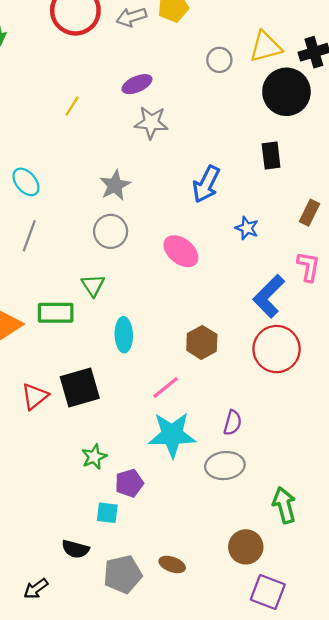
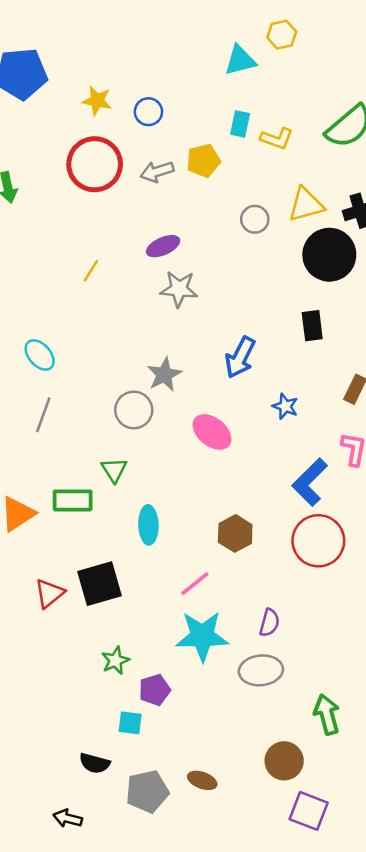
gray star: (115, 185) -> (164, 375), moved
black arrow: (36, 589) -> (68, 818), moved, turned 50

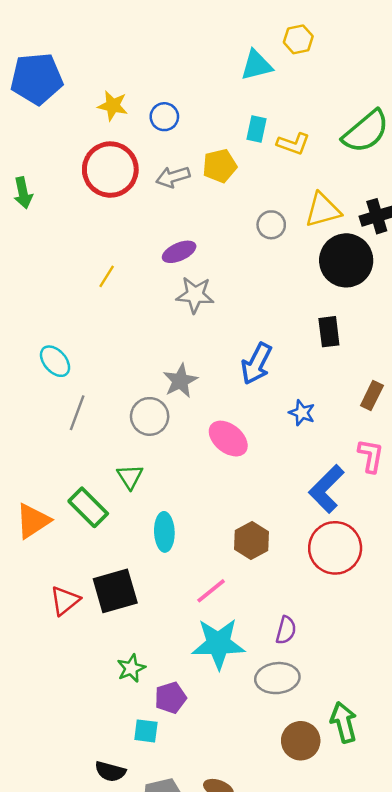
gray line: (43, 415) -> (77, 413), moved
green rectangle: (73, 500) -> (88, 507), turned 45
brown circle: (284, 761) -> (301, 741), moved

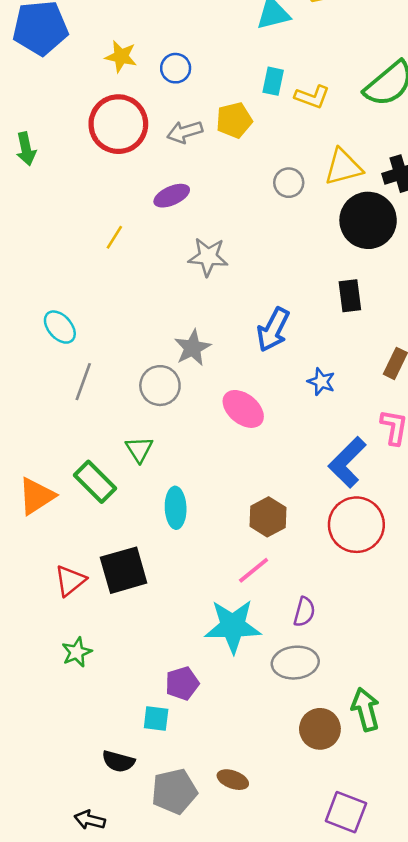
purple ellipse: (179, 252) -> (172, 196), moved
pink line: (211, 591) -> (254, 570), moved
green star: (131, 668) -> (77, 652), moved

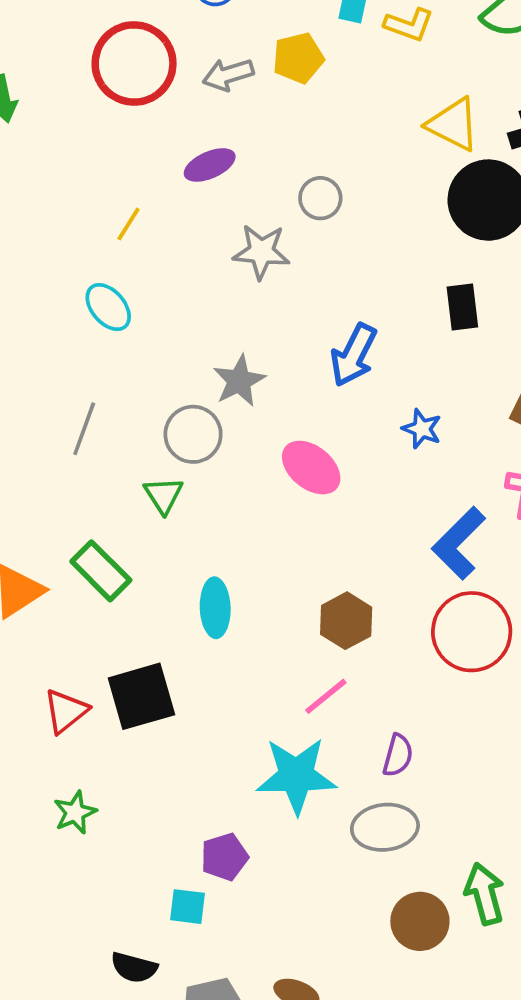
yellow triangle: (343, 167) -> (453, 124), turned 42
gray circle: (289, 183) -> (320, 198), moved
cyan ellipse: (60, 327) -> (108, 307), moved
green triangle: (139, 449) -> (164, 495), moved

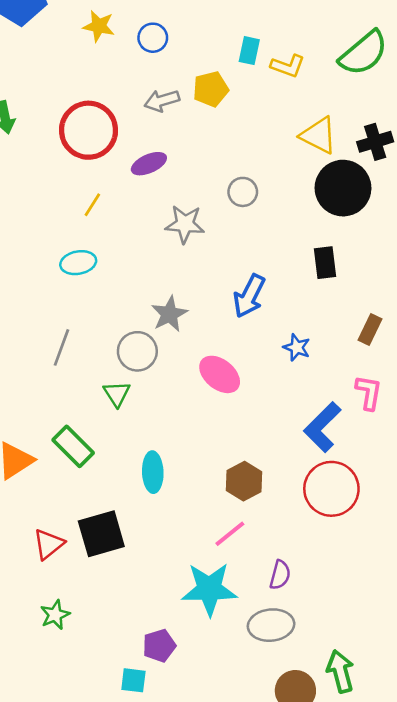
red circle: (134, 63) -> (89, 130), moved
gray circle: (320, 198) -> (243, 192), moved
cyan ellipse: (108, 307) -> (78, 263), turned -60

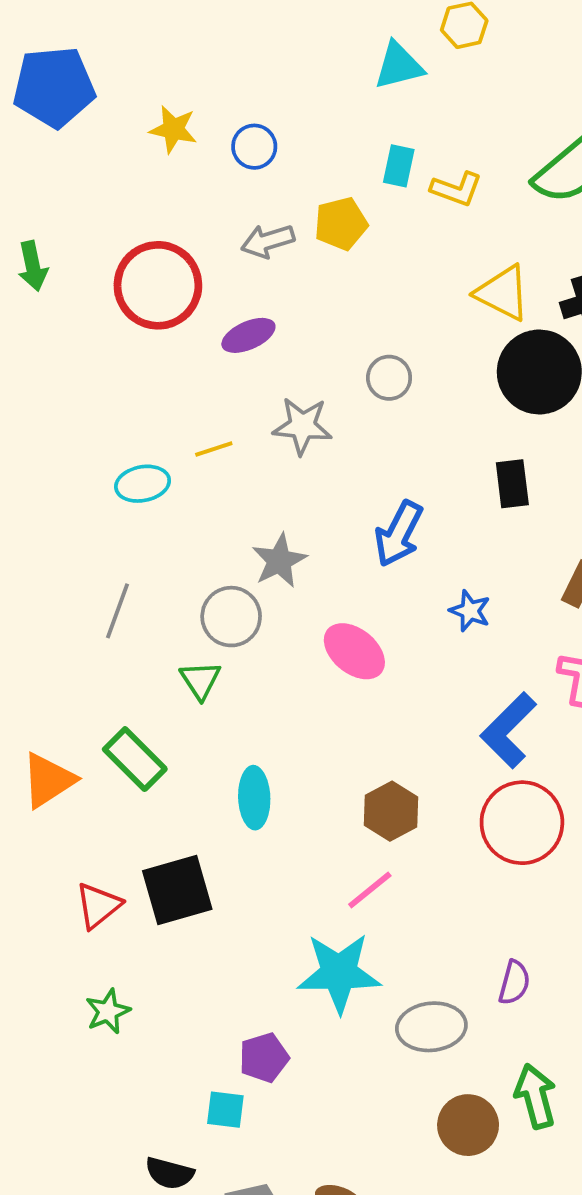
yellow line: (92, 205) -> (214, 449), moved, turned 40
purple semicircle: (280, 575) -> (514, 983), moved

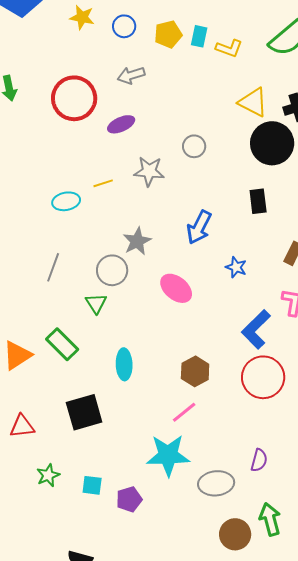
yellow pentagon: (341, 224) -> (168, 34), moved
red triangle: (98, 905) -> (22, 426), moved, turned 32
cyan square: (225, 1110) -> (92, 485), moved

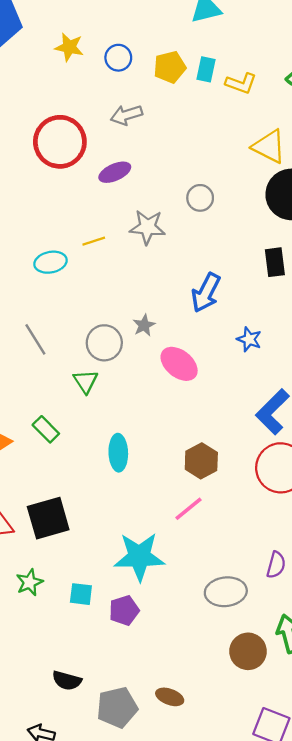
gray star: (137, 241) -> (144, 325), moved, size x0.7
gray line: (53, 267) -> (35, 339), turned -52
green rectangle: (62, 344) -> (46, 429), size x0.7
black square: (84, 412) -> (48, 518), moved
cyan star: (168, 455) -> (139, 557), moved

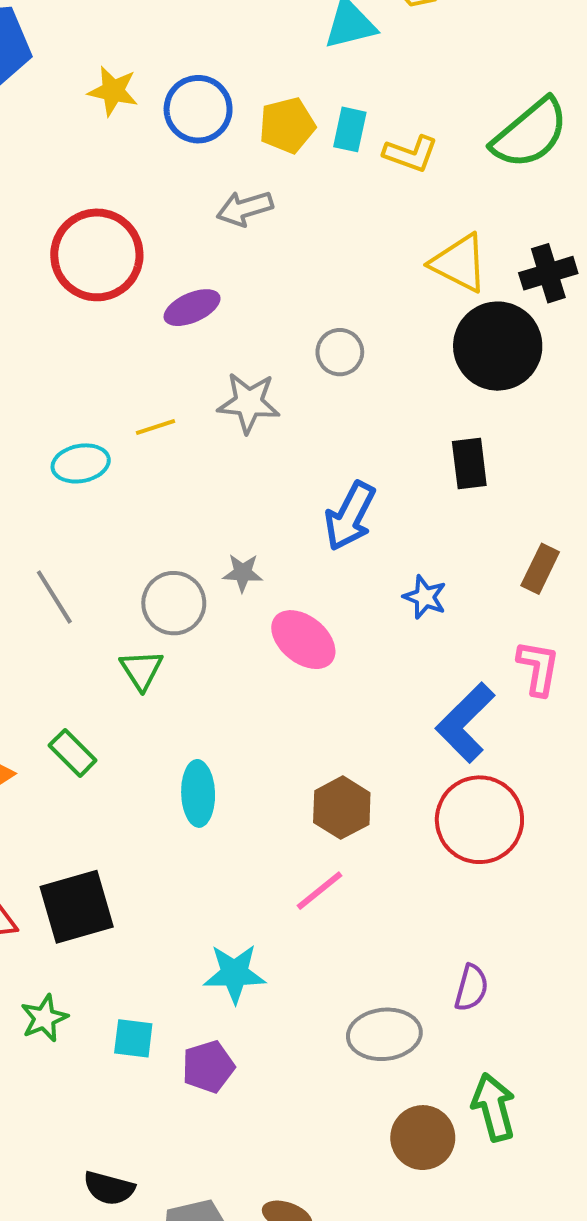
blue circle: (118, 58) -> (198, 109), size x1.4
gray arrow: (126, 115) -> (245, 208), moved
gray star: (144, 325) -> (243, 573), turned 30
cyan star: (139, 557) -> (235, 974), size x0.7

